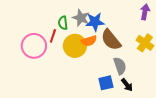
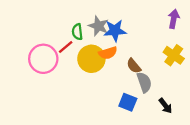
red line: (53, 36) -> (66, 47), turned 32
brown semicircle: (111, 40) -> (134, 66), moved, size x0.6
blue square: (106, 83) -> (128, 102), turned 35
black arrow: (127, 85) -> (165, 106), moved

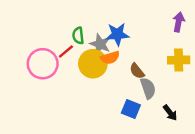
gray star: (98, 26) -> (100, 44), moved
yellow cross: (174, 55) -> (179, 60), turned -36

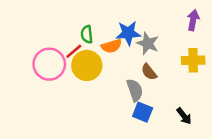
gray star: (100, 44) -> (148, 43), moved
orange semicircle: (110, 58) -> (111, 46), moved
yellow circle: (93, 64) -> (87, 65), moved
gray semicircle: (148, 88) -> (135, 90), moved

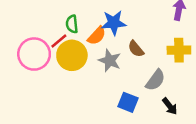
gray star: (148, 43) -> (110, 61), moved
orange semicircle: (111, 46) -> (97, 36), turned -30
brown semicircle: (149, 72) -> (136, 49), moved
gray semicircle: (135, 90) -> (155, 80), moved, turned 55

